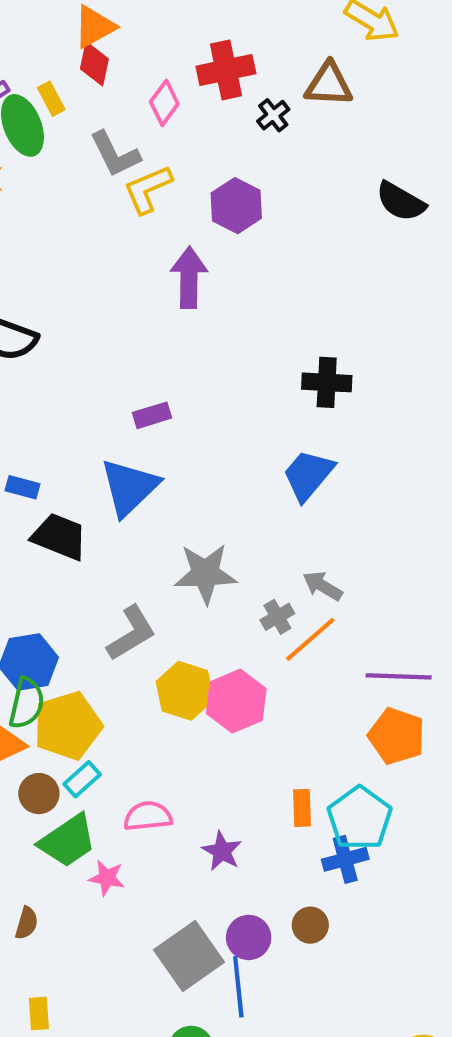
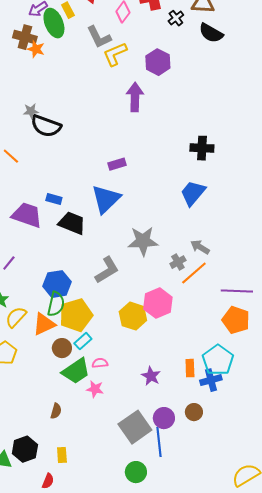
black semicircle: (401, 202) -> (211, 33), moved
yellow hexagon: (185, 691) -> (133, 316), moved
orange rectangle: (302, 808) -> (190, 368), moved
pink semicircle: (148, 816) -> (100, 363), moved, size x0.7

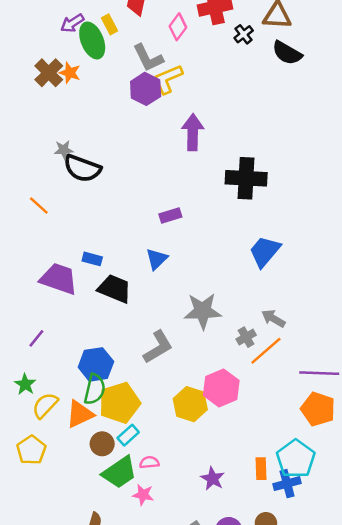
brown cross: (25, 37) -> (49, 73), moved, turned 30
purple hexagon: (158, 62) -> (146, 89), moved
black cross: (202, 148) -> (246, 178), moved, size x1.4
blue triangle: (106, 199) -> (157, 259), size x0.6

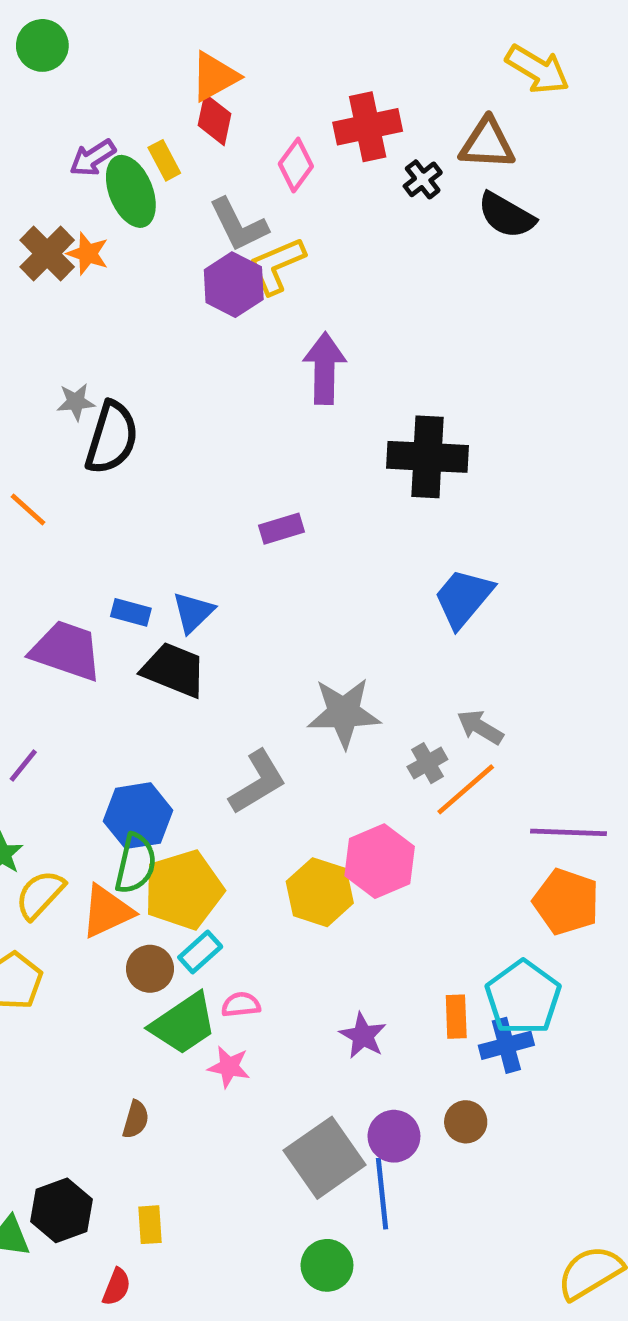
black semicircle: (82, 168) -> (112, 438), turned -93
blue triangle: (157, 259) -> (193, 612), moved

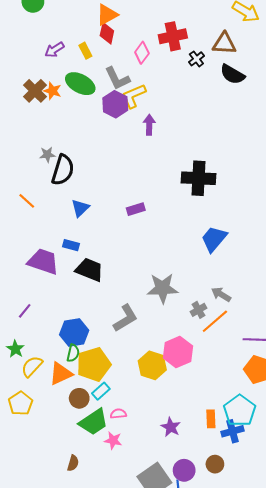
green ellipse: (131, 191) -> (80, 84), moved, turned -40
purple arrow: (325, 368) -> (149, 125), moved, size x0.7
blue triangle: (193, 612) -> (80, 208), moved
green semicircle: (136, 864) -> (73, 353), size x0.7

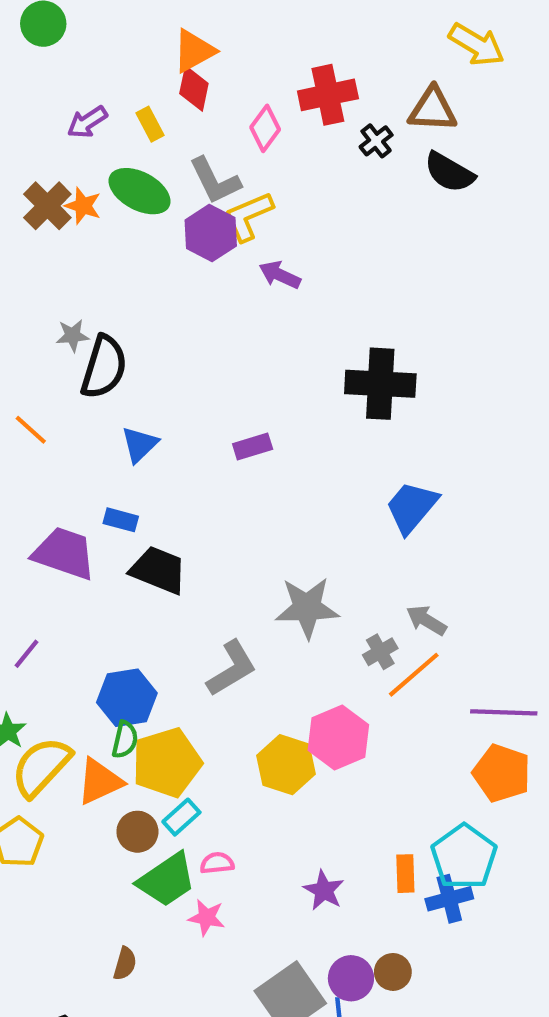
purple arrow: (149, 125) -> (280, 275), turned -66
yellow semicircle: (32, 366) -> (41, 767), size x1.4
brown circle: (215, 464) -> (393, 972), moved

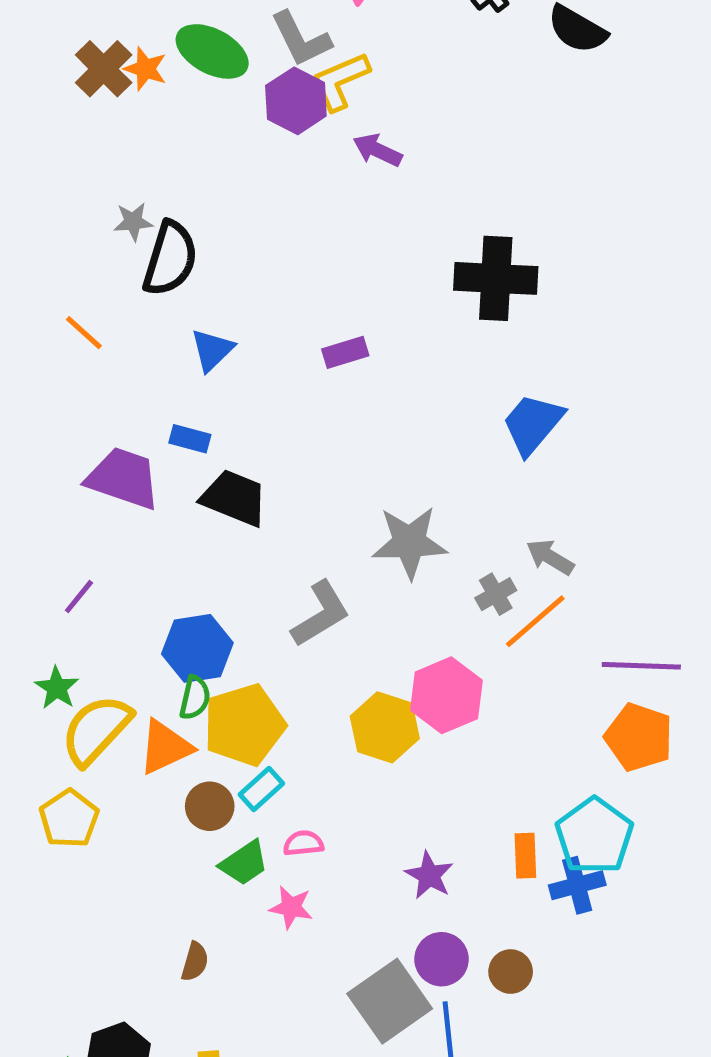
green trapezoid: (167, 880) -> (244, 863), size x0.7
purple circle: (351, 978) -> (442, 959), moved

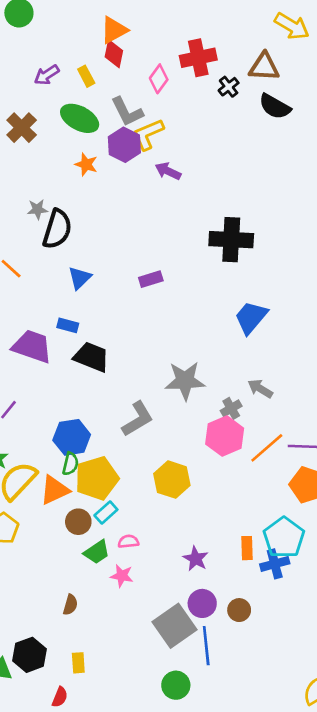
orange star: (146, 69) -> (86, 164), moved
orange line: (535, 621) -> (267, 448), moved
pink hexagon: (446, 695) -> (225, 436), moved

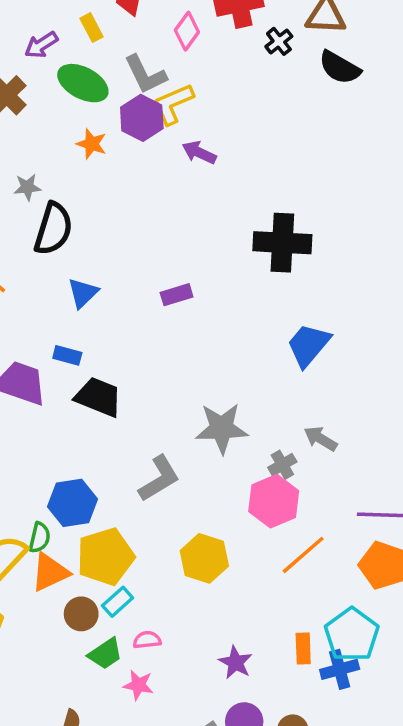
purple arrow: (47, 75) -> (41, 45), moved
gray star: (37, 209) -> (27, 187), moved
orange line: (267, 448) -> (303, 555), moved
green semicircle: (70, 464) -> (40, 538), moved

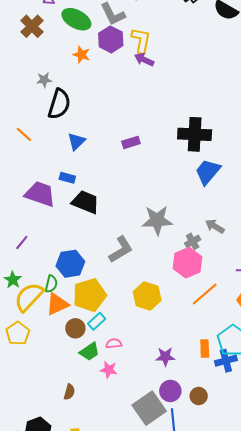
yellow L-shape: (173, 104) -> (141, 40), moved, turned 124
black cross: (282, 243) -> (195, 134), moved
purple star: (236, 662) -> (165, 357), turned -30

